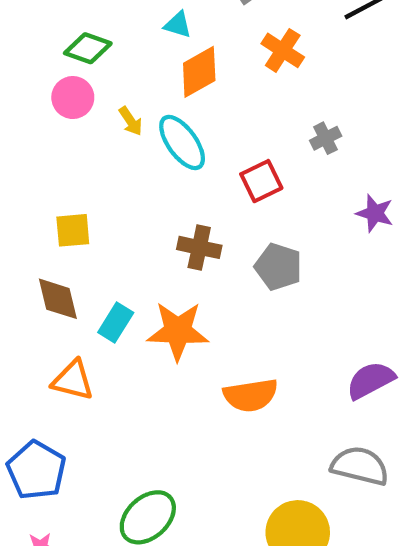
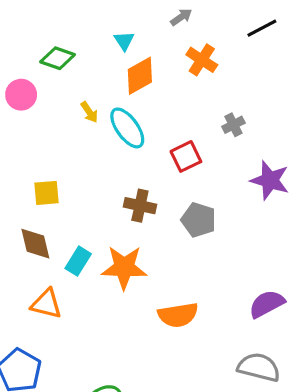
cyan triangle: (178, 25) -> (124, 41), turned 40
pink circle: (73, 98) -> (21, 95), moved
purple star: (375, 213) -> (270, 180), size x1.4

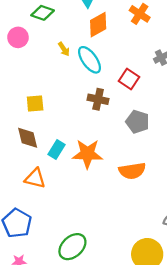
red square: (186, 156) -> (129, 79), turned -30
brown cross: (140, 206) -> (98, 99), moved
orange semicircle: (178, 315) -> (132, 171), moved

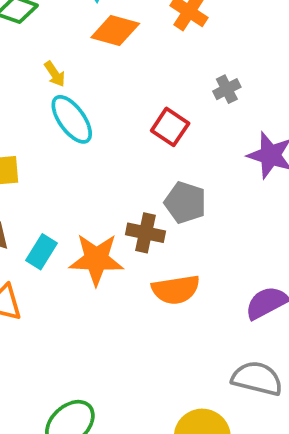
orange diamond: (98, 25) -> (115, 30), turned 45
cyan ellipse: (90, 60) -> (72, 119), moved
brown cross: (98, 99) -> (146, 233), moved

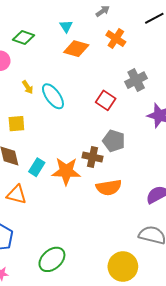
yellow arrow: (55, 74) -> (28, 87), moved
gray cross: (227, 89) -> (136, 80), size x1.5

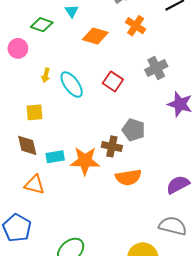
cyan triangle: (66, 26) -> (72, 11), moved
yellow arrow: (28, 87) -> (46, 75), turned 48
red square: (106, 100) -> (113, 81), moved
cyan rectangle: (37, 167) -> (55, 157), turned 48

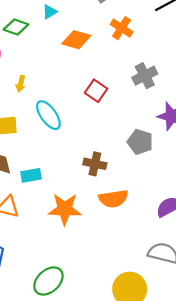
cyan triangle: (72, 11) -> (50, 12), turned 32
cyan ellipse: (72, 85) -> (48, 115), moved
gray pentagon: (134, 130) -> (140, 142), moved
orange star: (85, 161) -> (65, 209), moved

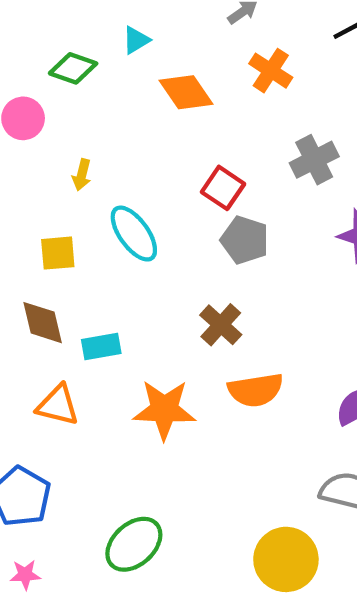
orange diamond: (76, 40) -> (186, 92), turned 40
gray pentagon: (140, 142) -> (245, 240), moved
brown cross: (95, 164) -> (221, 325), turned 30

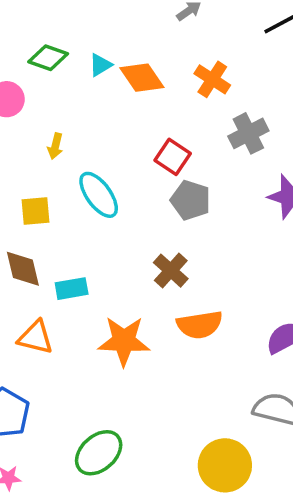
cyan triangle: (136, 40) -> (100, 65), moved
orange cross: (271, 71) -> (212, 79), moved

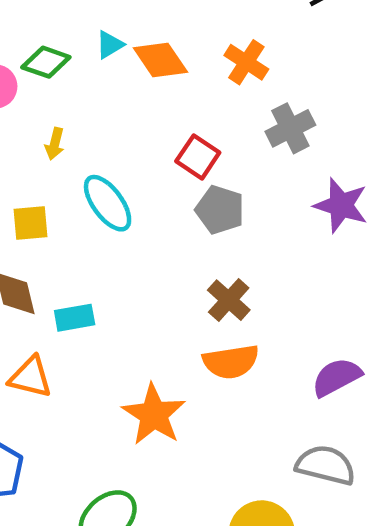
green diamond: (48, 58) -> (46, 62), moved
brown cross: (171, 271) -> (229, 300), moved
orange star: (124, 341) -> (154, 415), moved, turned 30

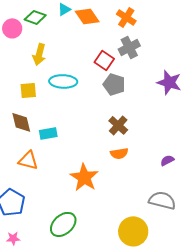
gray cross: (290, 128) -> (129, 47), moved
yellow arrow: (55, 144) -> (39, 54), size x1.5
cyan ellipse: (108, 203) -> (63, 81), turned -52
orange semicircle: (231, 362) -> (119, 153), size x0.7
purple semicircle: (337, 377) -> (167, 160), size x0.6

